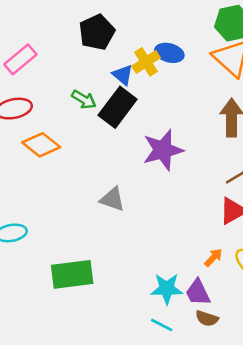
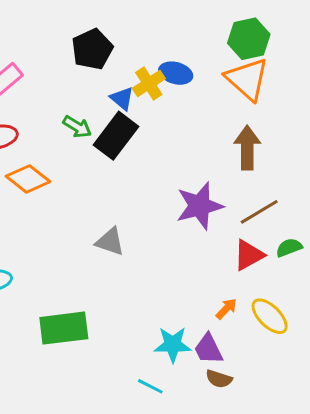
purple star: (163, 150) -> (200, 206), moved
cyan line: (162, 325) -> (150, 386), moved

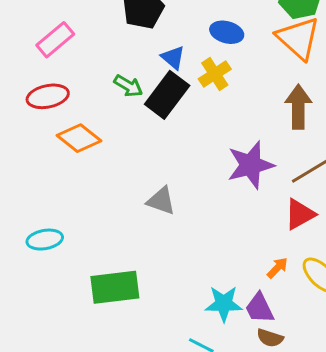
yellow cross: (149, 84) -> (215, 74), moved

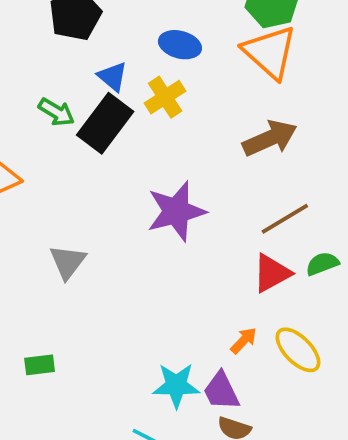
brown arrow: (298, 107) -> (270, 138), turned 66
purple star: (251, 165) -> (176, 211), moved
gray triangle: (161, 201) -> (68, 262), moved, turned 48
green rectangle: (115, 287) -> (40, 365), size x0.5

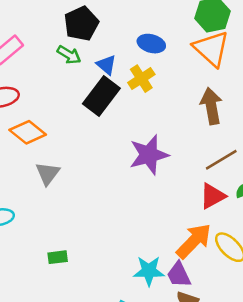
green arrow: (56, 112) -> (69, 55), moved
brown arrow: (270, 138) -> (211, 106), turned -76
gray triangle: (68, 262) -> (48, 173), moved
orange arrow: (244, 341) -> (194, 241), size x2.0

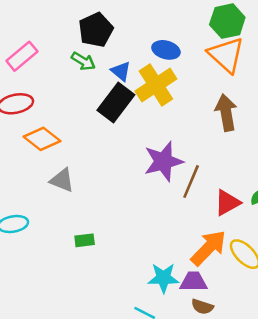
yellow cross: (141, 79) -> (156, 85), size x1.5
brown line: (221, 160) -> (191, 181), moved, turned -36
gray triangle: (48, 173) -> (62, 180), turned -45
green rectangle: (58, 257) -> (85, 240), moved
purple trapezoid: (179, 275) -> (194, 282), turned 116

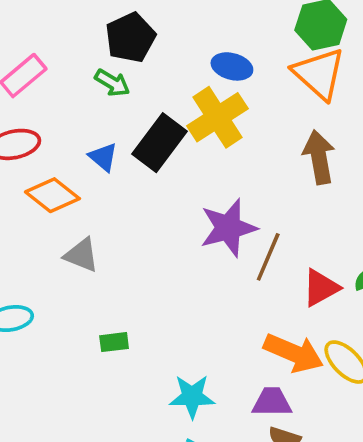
blue triangle: (121, 71) -> (103, 157), moved
orange arrow: (209, 248) -> (294, 353), turned 69
cyan star: (163, 278) -> (192, 396), moved

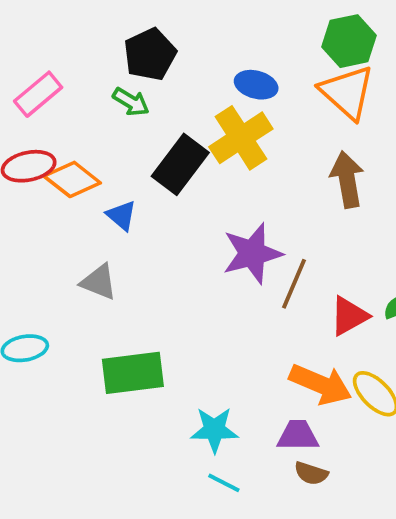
blue triangle: (103, 157) -> (122, 216), moved
orange diamond: (52, 195) -> (72, 179), moved
green rectangle: (114, 342) -> (133, 373), size x2.0

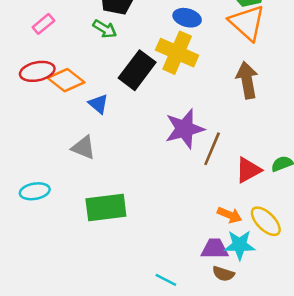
pink rectangle: (38, 94) -> (43, 24), size x0.7
yellow cross: (241, 138) -> (177, 53), turned -33
orange arrow: (321, 384) -> (230, 215), size x0.6
cyan star: (214, 430) -> (240, 245), moved

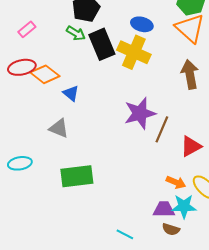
black rectangle: (137, 70) -> (102, 44), moved, turned -60

